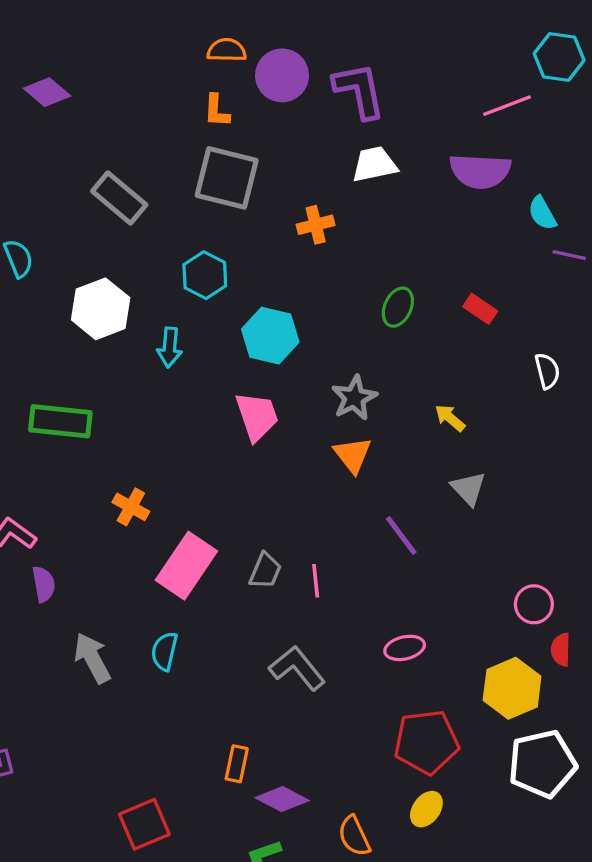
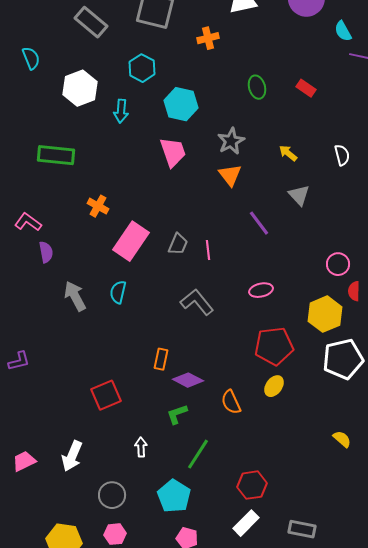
green ellipse: (398, 307) -> (257, 87), turned -40
white semicircle: (547, 371) -> (342, 155), moved

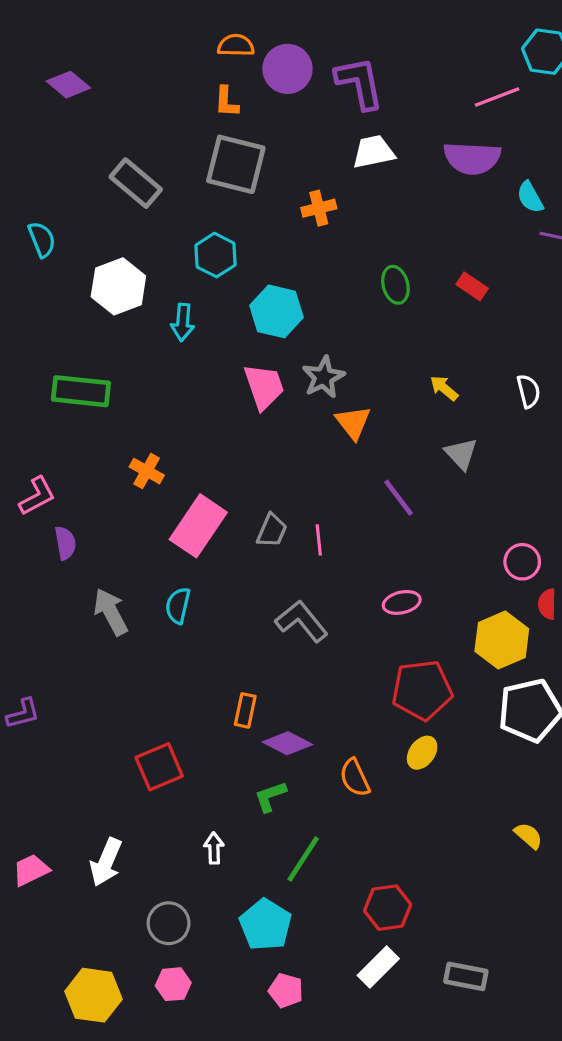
gray star: (231, 141) -> (323, 377), moved
pink L-shape: (28, 222) -> (37, 496), turned 116

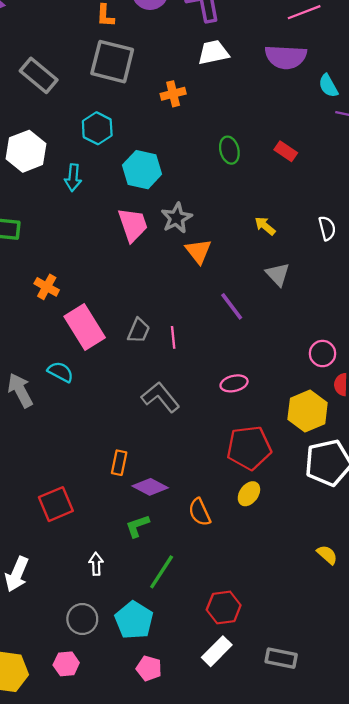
pink rectangle: (198, 526) -> (85, 327), turned -66
cyan semicircle: (178, 606) -> (60, 372), moved, turned 105
gray circle: (169, 923) -> (82, 619), moved

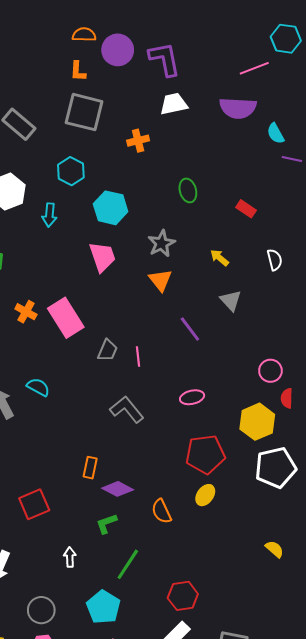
red rectangle: (286, 151) -> (246, 209), moved
gray star: (177, 218) -> (161, 243), moved
pink rectangle: (85, 327) -> (66, 318), moved
gray circle: (82, 619) -> (41, 610), moved

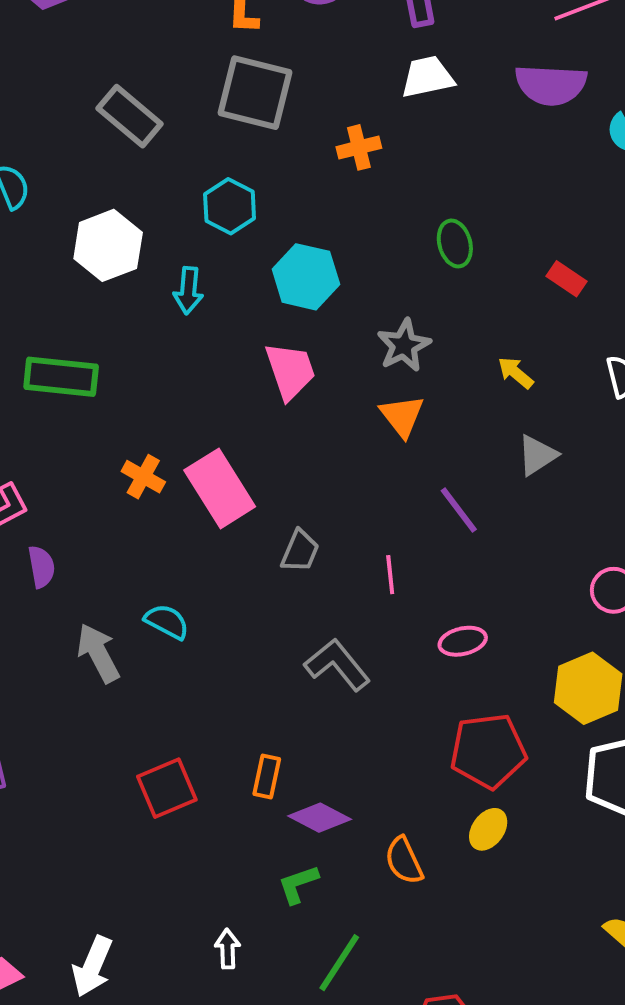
gray triangle: (231, 300) -> (537, 455), turned 40
pink line: (138, 357) -> (390, 575), moved
red square: (34, 504) -> (167, 788), moved

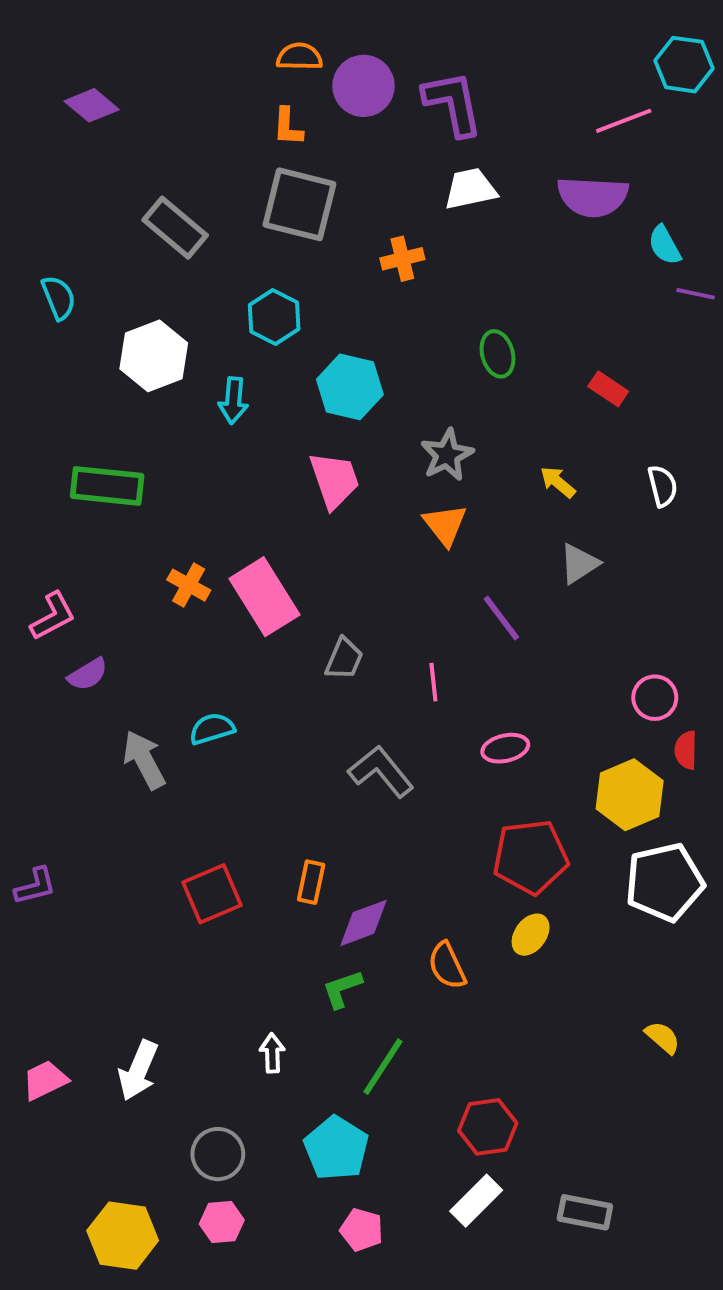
purple semicircle: (41, 567) -> (88, 674), turned 69
cyan semicircle: (167, 622) -> (212, 729), turned -45
purple diamond: (320, 818) -> (364, 923), turned -48

